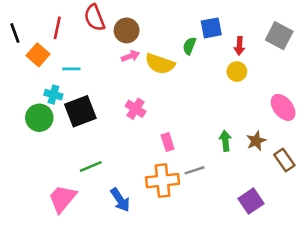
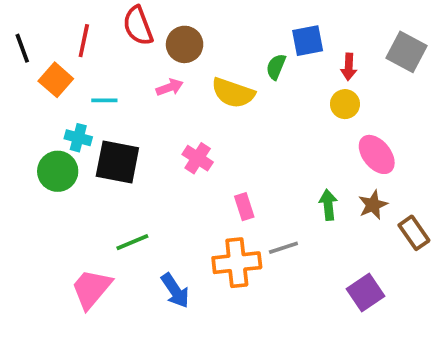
pink arrow: (130, 56) -> (170, 87), moved
pink ellipse: (283, 107) -> (377, 154), moved
black square: (80, 111) -> (117, 162), turned 32

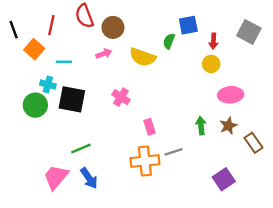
pink ellipse: (377, 154) -> (231, 95), turned -55
blue arrow: (175, 291) -> (89, 178), moved

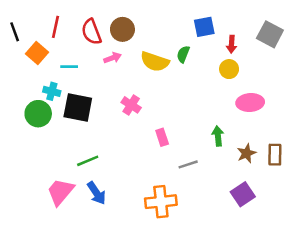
red semicircle: (84, 16) -> (91, 32), moved
green semicircle: (169, 41) -> (183, 54), moved
brown star: (228, 126) -> (246, 153), moved
brown rectangle: (253, 143) -> (275, 155), turned 36
orange cross: (145, 161) -> (161, 202), moved

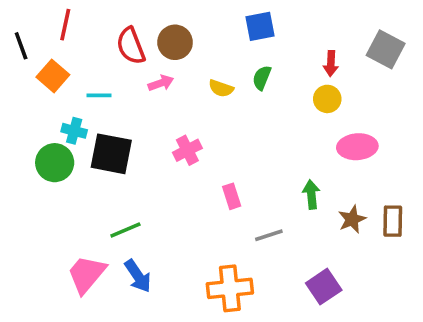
red line: (56, 27) -> (65, 25), moved
blue square: (204, 27) -> (260, 26), moved
yellow semicircle: (155, 62) -> (221, 88), size x0.6
pink cross: (131, 105) -> (187, 150), turned 30
purple square: (243, 194) -> (324, 287), moved

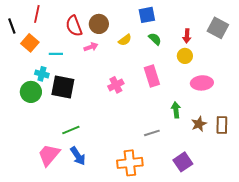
green semicircle: (262, 78) -> (155, 39), moved, turned 112
yellow semicircle: (221, 88) -> (125, 40), moved, turned -56
pink cross: (187, 150) -> (116, 85), moved
pink rectangle: (232, 196) -> (152, 76), moved, size x1.5

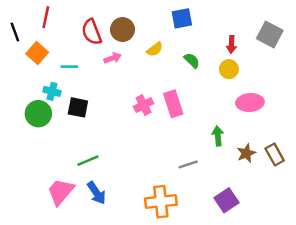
green semicircle: (155, 39) -> (192, 60), moved
pink rectangle: (152, 76) -> (173, 104), moved
black square: (63, 87) -> (78, 107), size x0.7
brown rectangle: (222, 125) -> (275, 154), turned -30

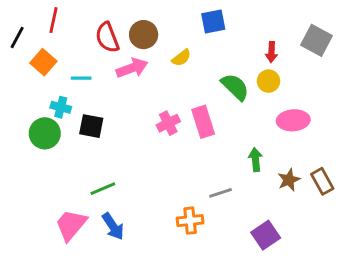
black line: (15, 32) -> (17, 37), turned 48
pink arrow: (113, 58) -> (132, 68), size x1.5
green semicircle: (192, 60) -> (235, 87), moved, size x1.5
orange cross: (161, 202) -> (190, 221), moved, size x0.7

